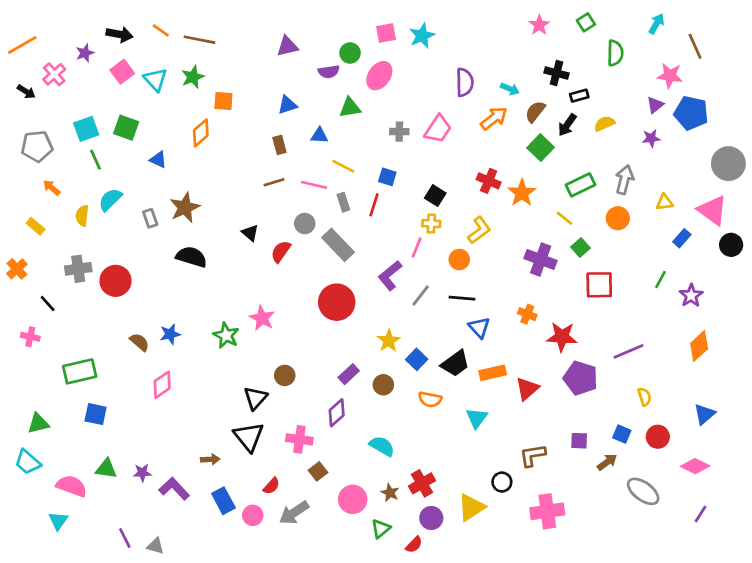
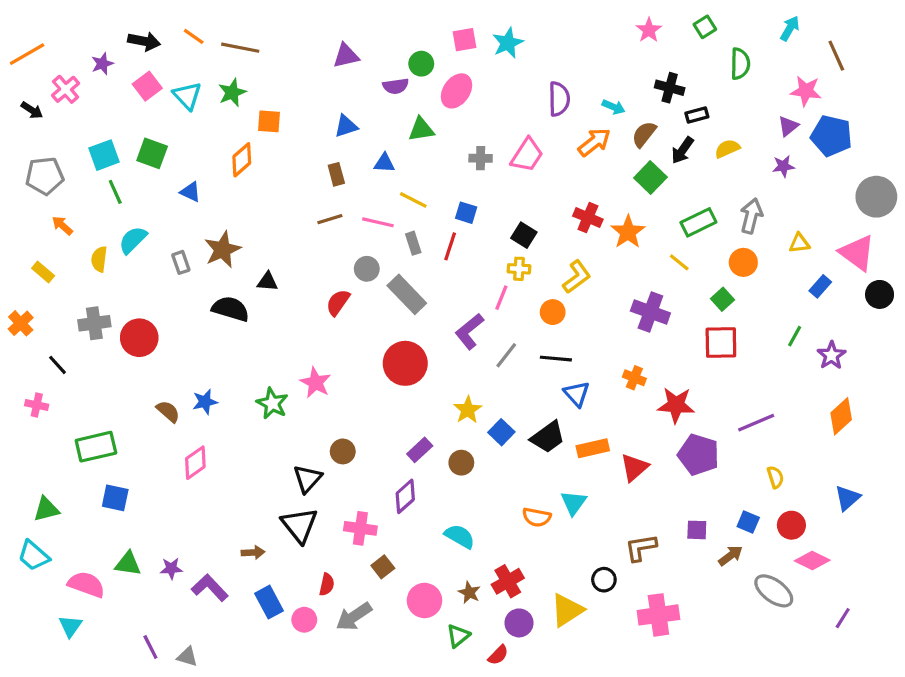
black triangle: (250, 233) -> (267, 282), moved, turned -36
green square: (581, 248) -> (723, 299), moved
orange semicircle: (430, 399) -> (537, 517), moved
pink diamond: (695, 466) -> (812, 560), moved
red semicircle: (271, 486) -> (327, 584), turned -30

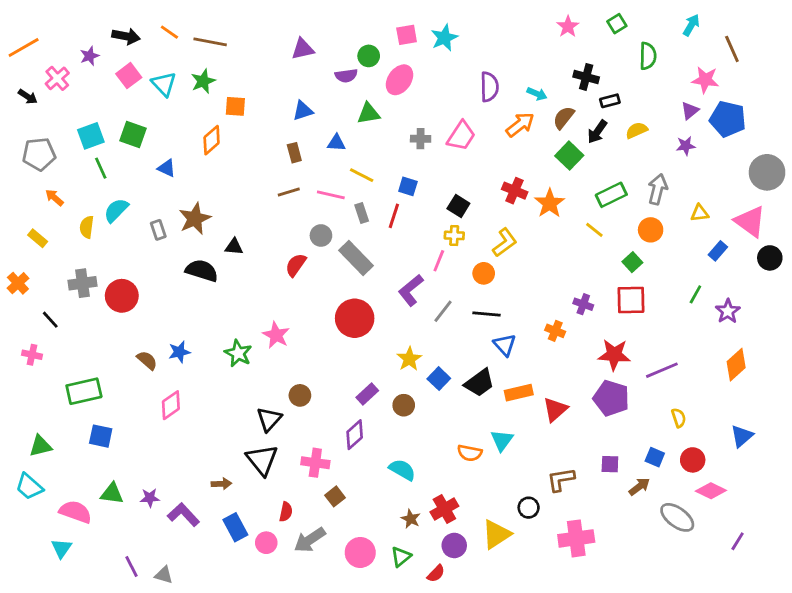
purple cross: (650, 312) -> (583, 304), moved, size x0.6
red star: (676, 405) -> (614, 355), moved
pink circle: (424, 600) -> (360, 552), moved

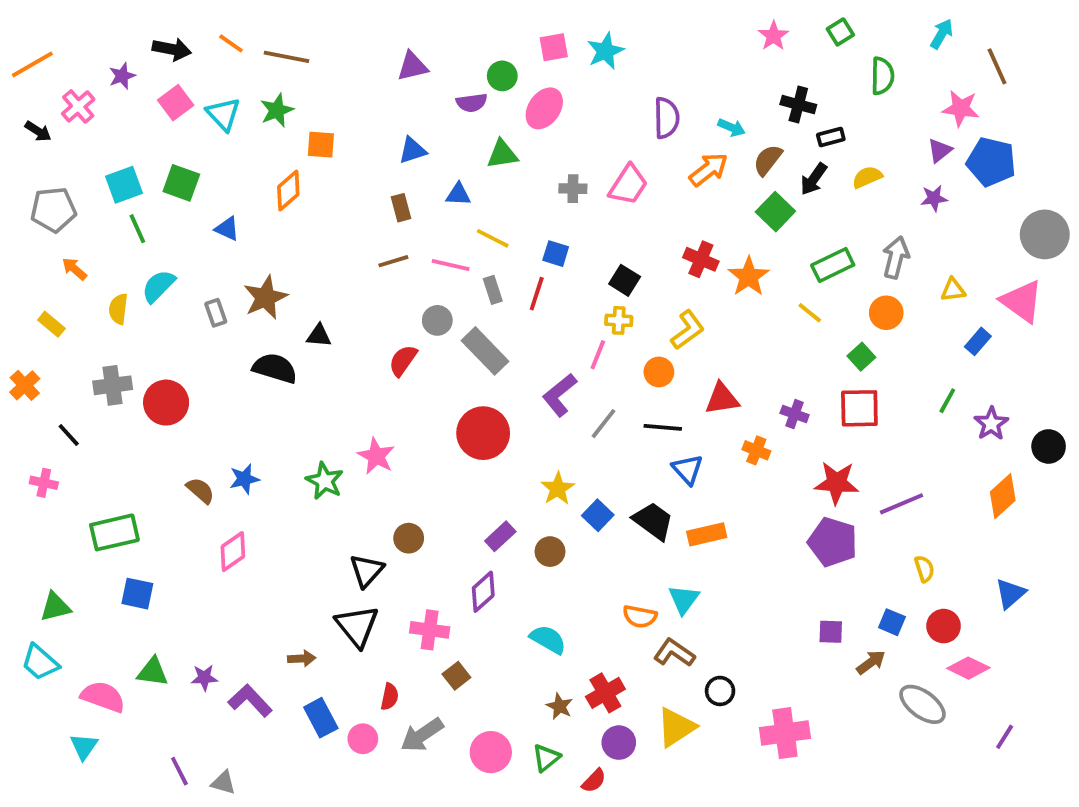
black circle: (770, 258) -> (1049, 446), moved
black trapezoid: (479, 383) -> (653, 521), turned -108
red triangle: (555, 409) -> (722, 399), moved, turned 32
brown L-shape: (561, 480) -> (674, 653), moved, turned 44

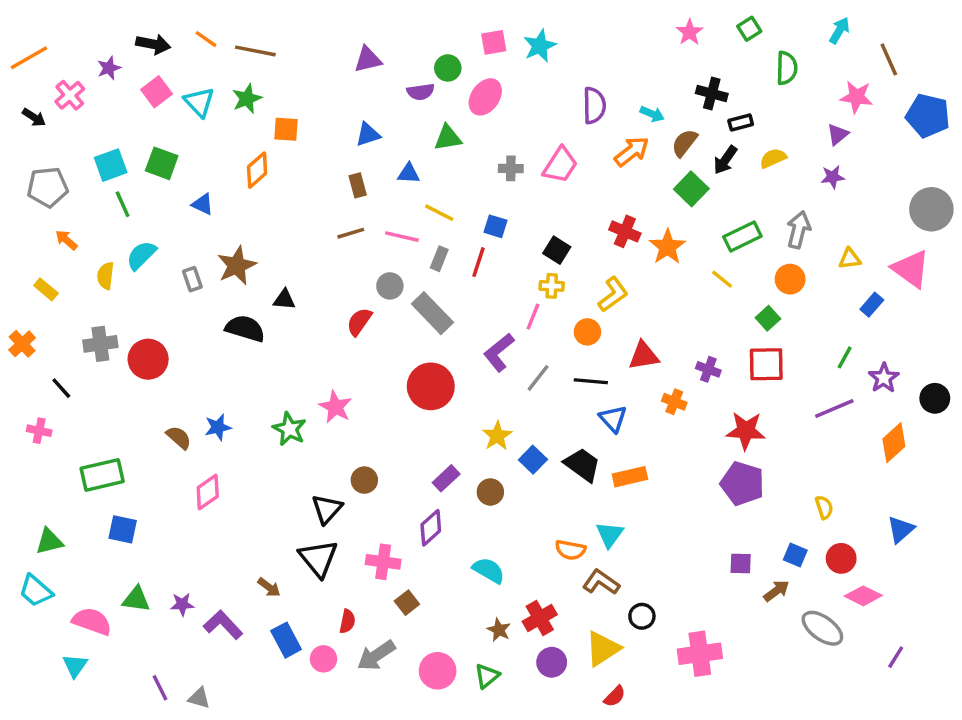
blue pentagon: (991, 162) -> (928, 116), moved
gray rectangle: (493, 290) -> (439, 259), turned 40
purple line: (901, 504) -> (834, 409), moved
brown arrow: (302, 659) -> (269, 587), turned 40
red semicircle: (594, 781) -> (615, 696), moved

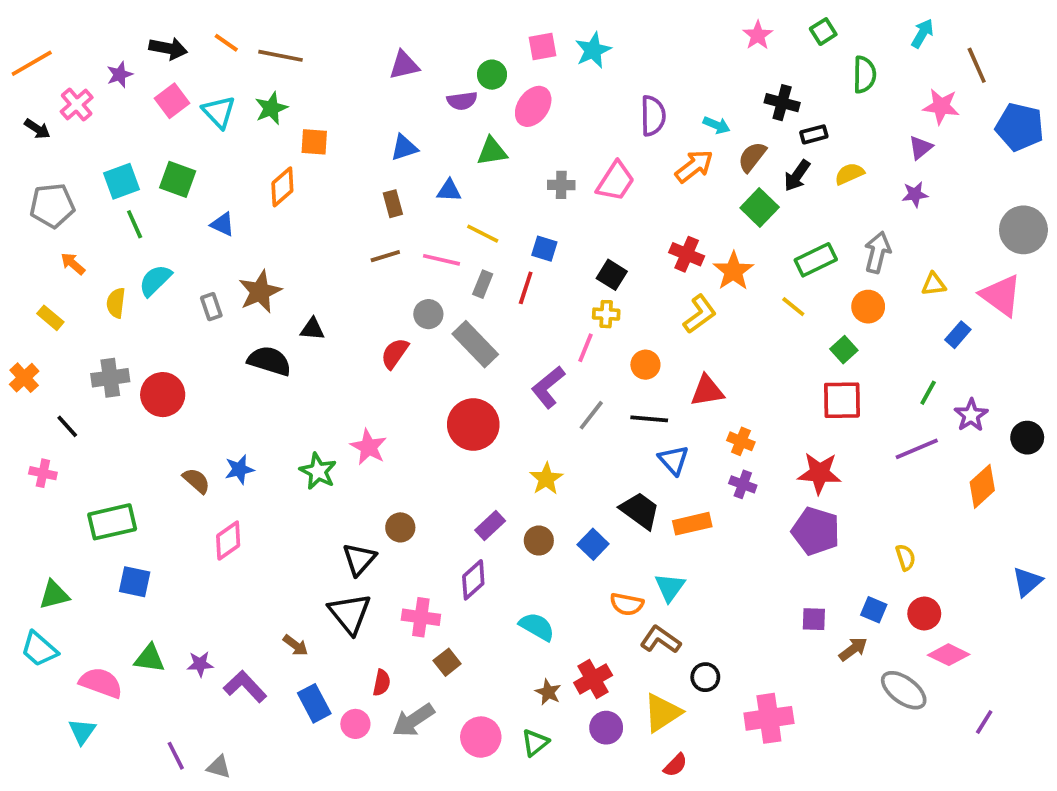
yellow L-shape: (613, 294) -> (700, 314), moved
purple cross: (708, 369) -> (743, 484), moved
blue square: (533, 460) -> (593, 544), moved
blue triangle: (901, 529) -> (1027, 582), moved

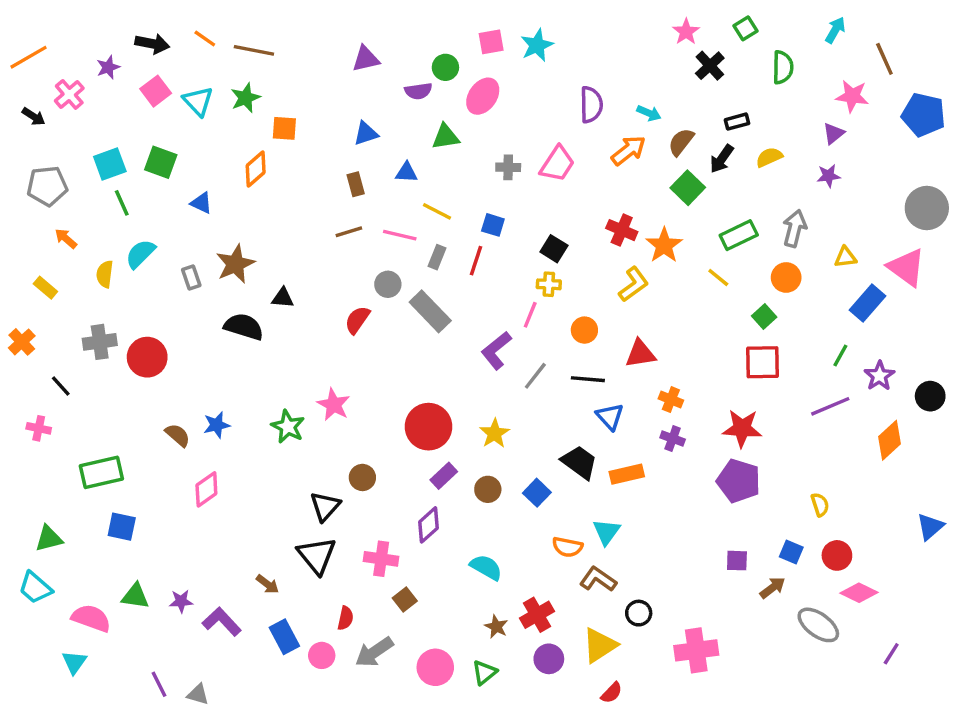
black cross: (782, 103) -> (710, 66), moved, turned 32
blue rectangle: (958, 335) -> (867, 303), size x1.5
red circle: (473, 425) -> (429, 427), moved

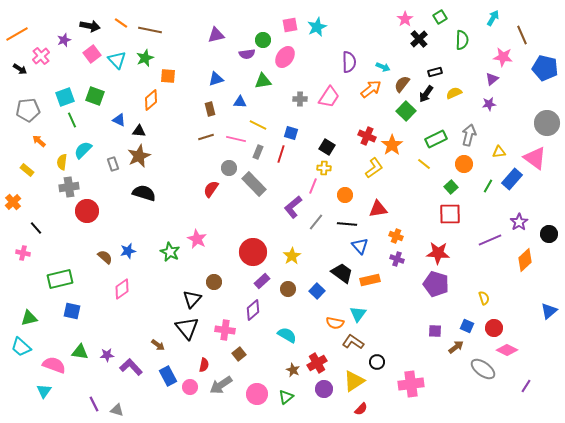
black triangle: (283, 298) -> (139, 131), moved
gray cross: (100, 342) -> (69, 187), moved
green line: (840, 355) -> (488, 186), moved

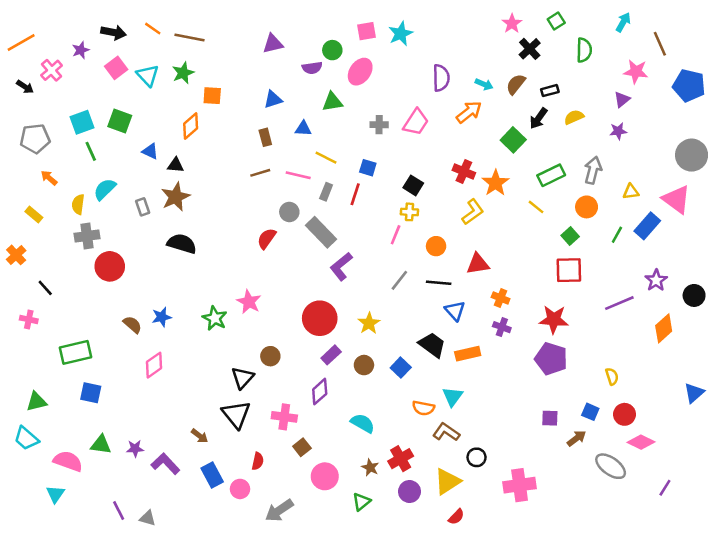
brown semicircle: (402, 84) -> (516, 84), moved
purple L-shape: (293, 207) -> (341, 266), moved
gray arrow: (221, 385) -> (279, 510), moved
pink circle: (257, 394) -> (325, 476), moved

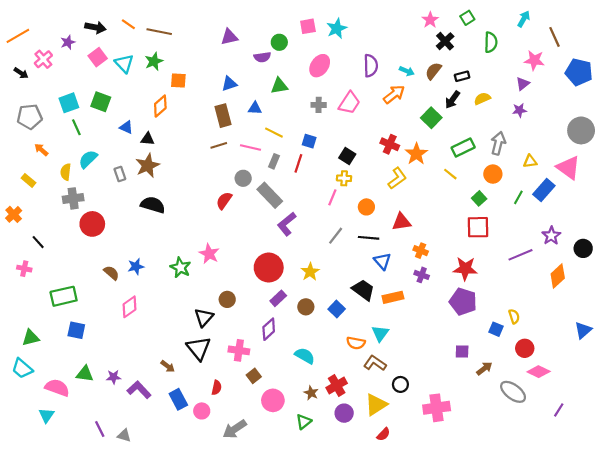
pink ellipse: (360, 72) -> (320, 66), moved
brown rectangle: (265, 137) -> (223, 116), size x1.5
blue square: (590, 412) -> (496, 329), moved

